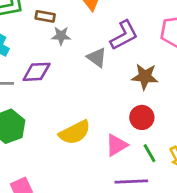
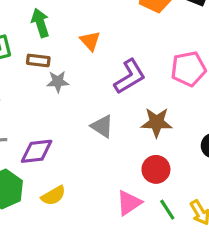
gray triangle: (97, 57) -> (102, 126), moved
purple diamond: (37, 72) -> (37, 151), moved
yellow semicircle: (75, 132) -> (53, 196), moved, size x0.7

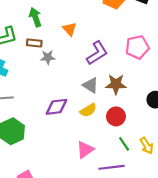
gray triangle: (102, 126) -> (91, 85), moved
purple diamond: (37, 151) -> (56, 107), moved
yellow semicircle: (53, 196) -> (88, 110), moved
pink triangle: (129, 203) -> (85, 150), moved

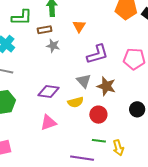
brown rectangle: (34, 43) -> (45, 30), turned -32
green line: (124, 144) -> (99, 141), turned -64
pink triangle: (85, 150) -> (48, 123), moved

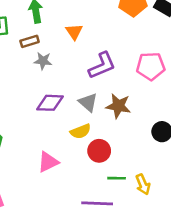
purple diamond: (48, 91) -> (50, 103), moved
red circle: (98, 115) -> (99, 151), moved

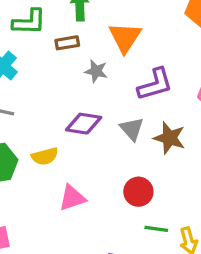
orange triangle: (74, 32) -> (125, 37), size x1.5
gray star: (43, 61) -> (96, 71), moved
yellow semicircle: (81, 131) -> (45, 156), moved

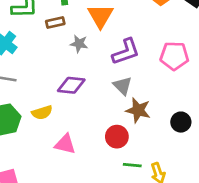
gray triangle: (132, 129) -> (123, 86), moved
brown star: (169, 138) -> (138, 110), moved
pink triangle: (72, 198) -> (65, 144), turned 35

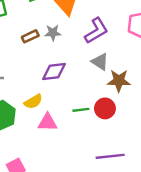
brown rectangle: (55, 23) -> (30, 36), moved
pink triangle: (65, 144) -> (48, 122), moved
green line: (132, 165) -> (81, 110), moved

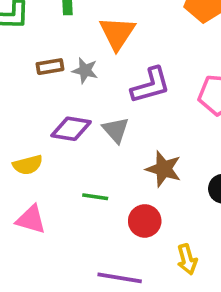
gray triangle: (100, 62) -> (116, 130), moved
red circle: (105, 108) -> (145, 221), moved
pink triangle: (48, 122) -> (31, 219), moved

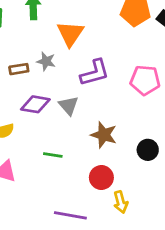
brown rectangle: (50, 67) -> (19, 69), moved
red circle: (145, 221) -> (101, 178), moved

